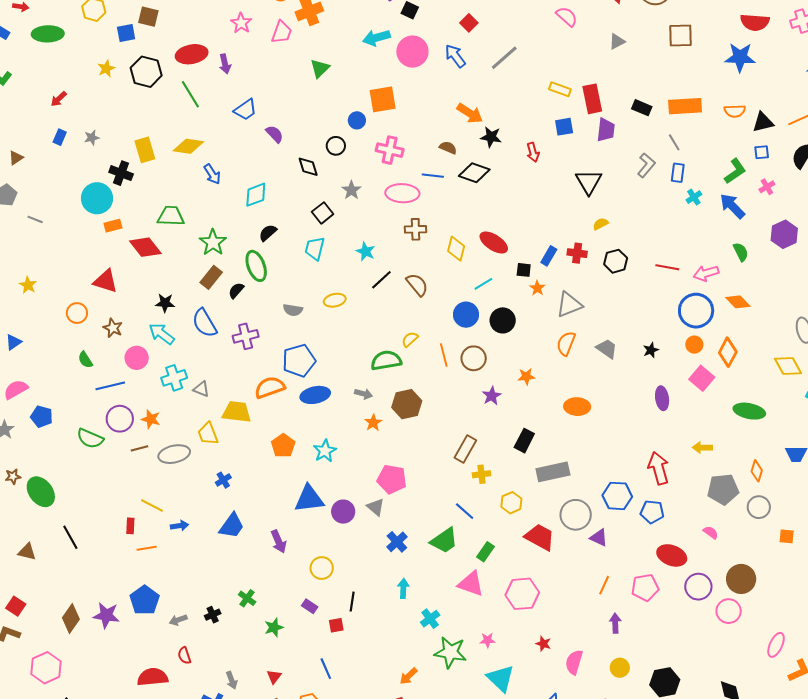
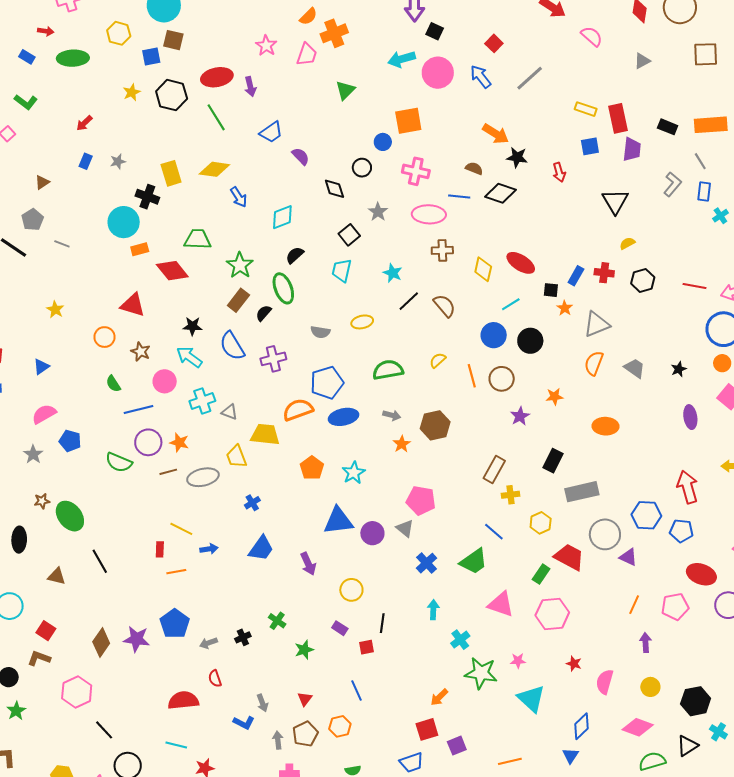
green semicircle: (386, 360) -> (388, 370), moved
green rectangle: (485, 552) -> (541, 574), moved

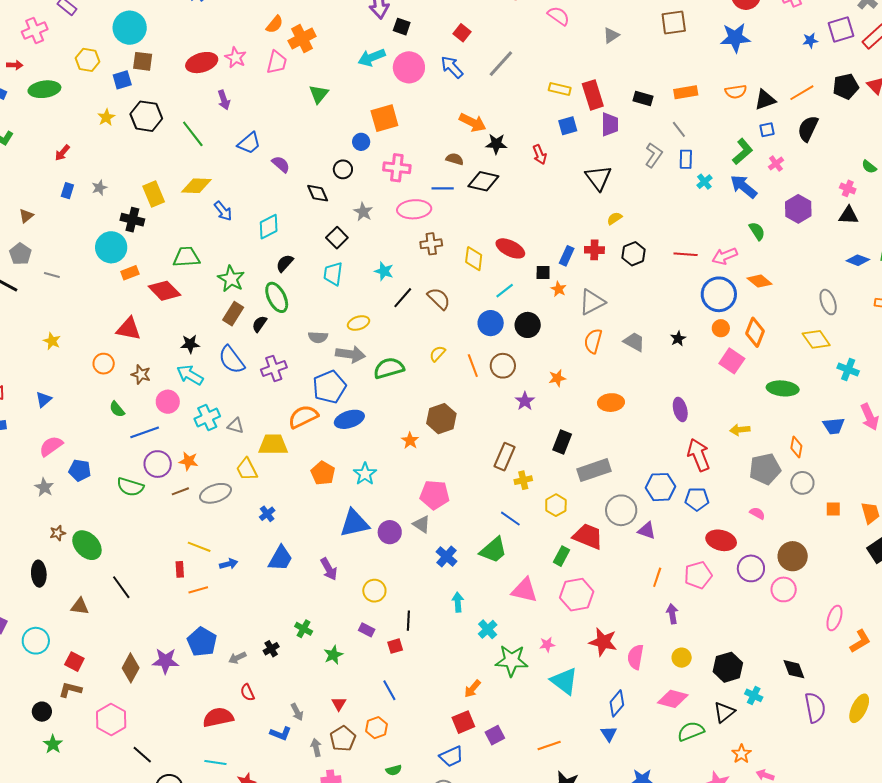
red ellipse: (217, 77) -> (202, 63), moved
orange rectangle: (711, 125) -> (686, 92), size x0.7
gray arrow: (392, 415) -> (350, 354), moved, size x1.6
purple ellipse: (690, 417) -> (680, 409), moved
red star: (574, 664) -> (603, 642), size x1.8

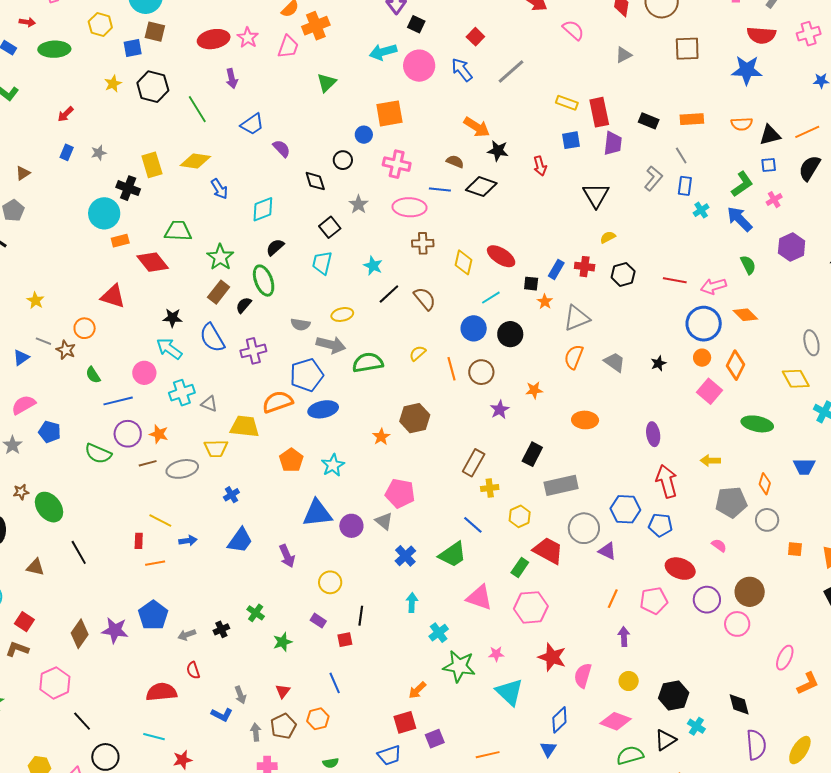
gray line: (52, 275) -> (43, 341), moved
brown star: (141, 374) -> (66, 350), moved
yellow trapezoid: (247, 469) -> (216, 448), turned -70

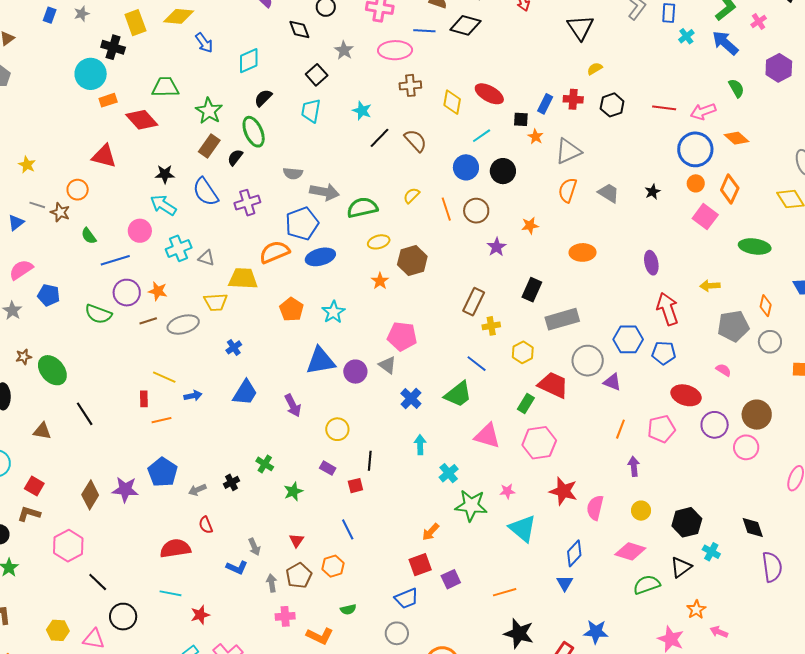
yellow ellipse: (342, 314) -> (379, 242), moved

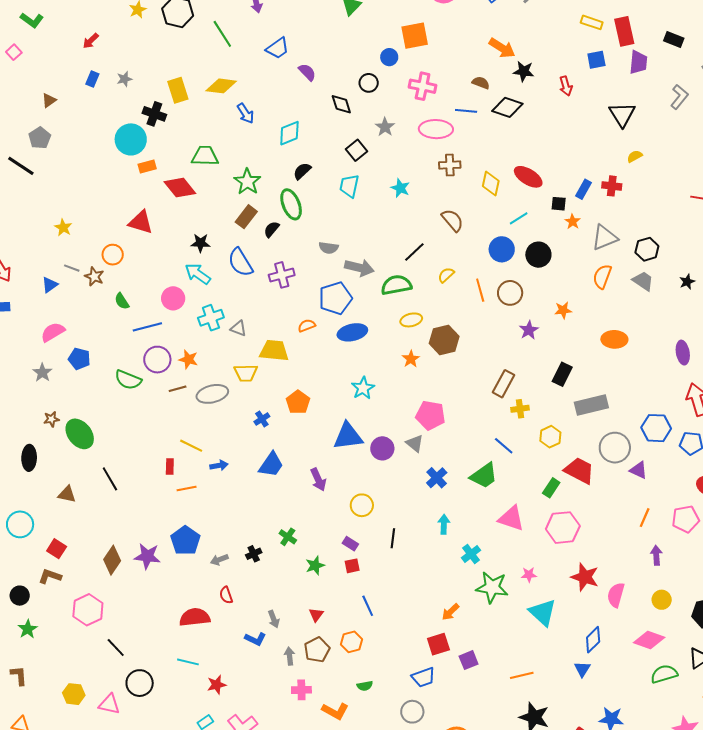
black hexagon: (612, 105) -> (647, 249), moved
black line: (379, 138) -> (414, 252), moved
orange semicircle: (274, 252) -> (307, 326), size x0.6
orange pentagon: (291, 309) -> (298, 402), moved
red square: (355, 486) -> (352, 566), moved

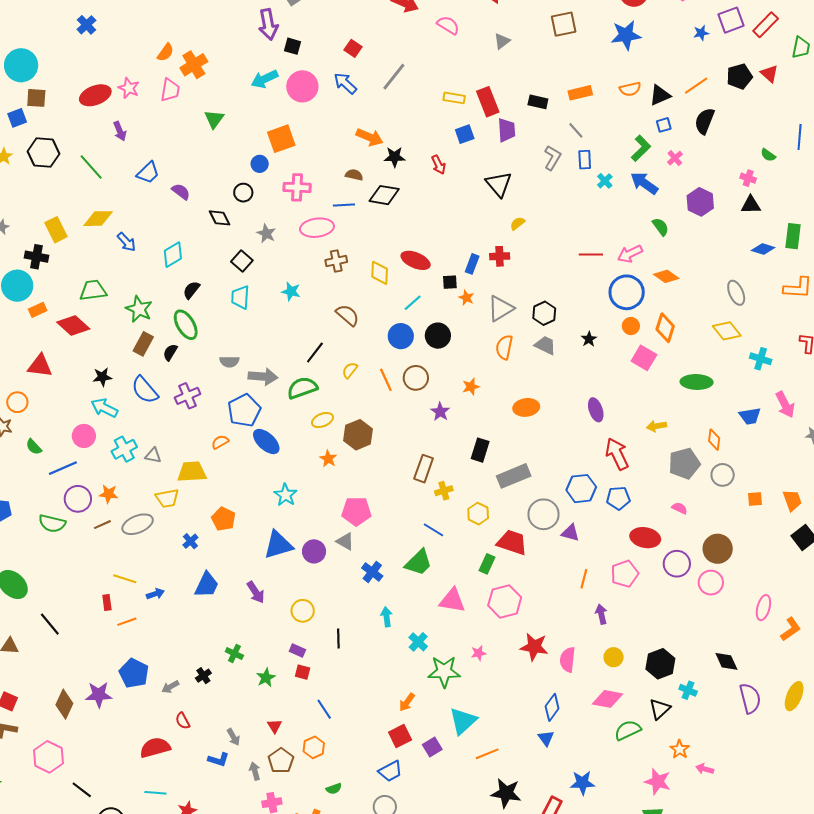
blue ellipse: (352, 332) -> (266, 442), turned 64
red square: (352, 566) -> (303, 672), turned 35
cyan triangle: (543, 612) -> (463, 721), moved, turned 44

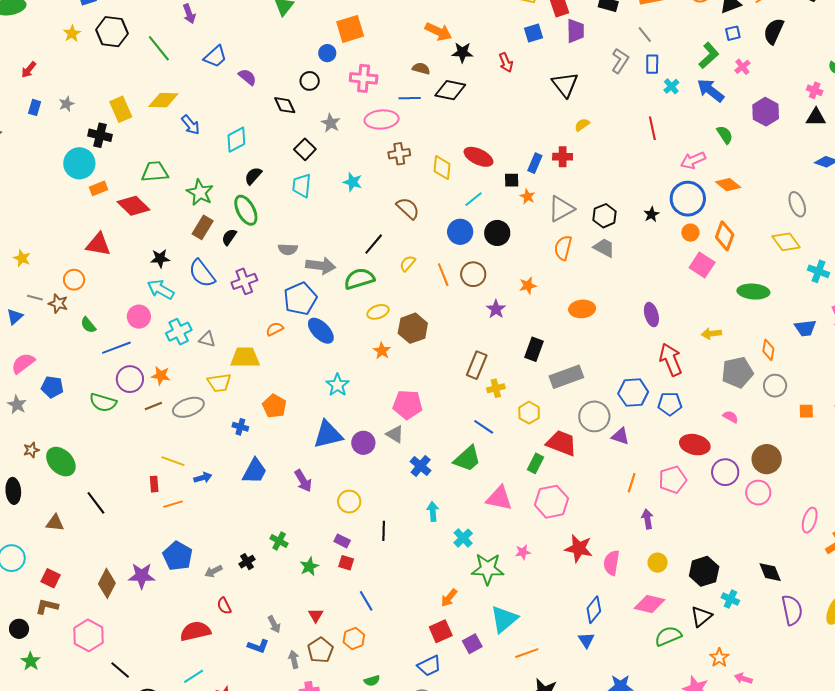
red line: (591, 255) -> (652, 128), moved, turned 75
black star: (589, 339) -> (652, 214), moved
blue cross: (190, 541) -> (240, 427), turned -35
cyan line: (155, 793) -> (194, 676), turned -40

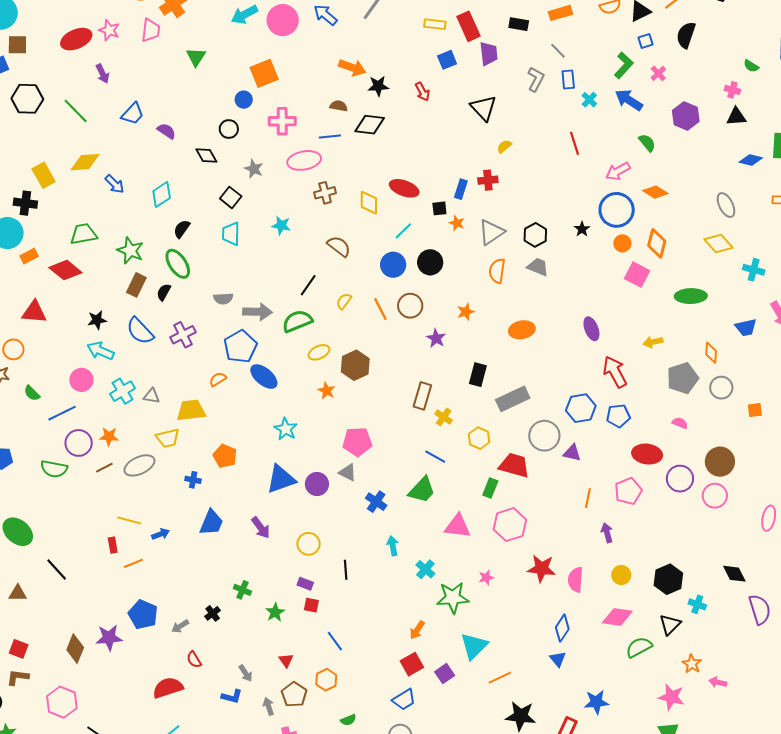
yellow cross: (496, 388) -> (444, 417), turned -36

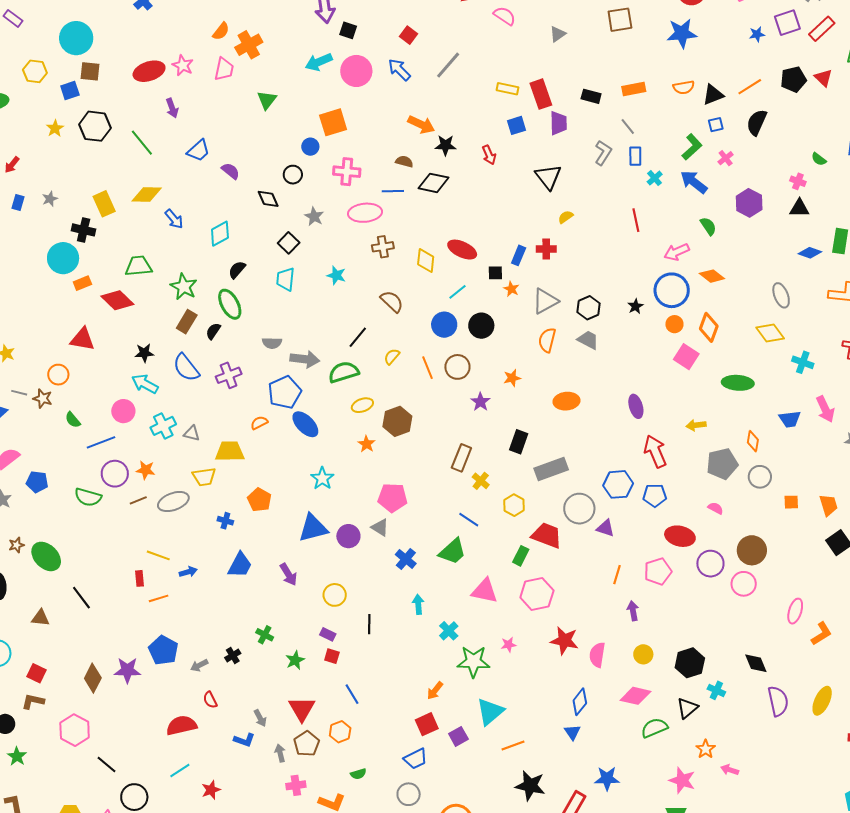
red triangle: (286, 660) -> (302, 709), size x1.8

